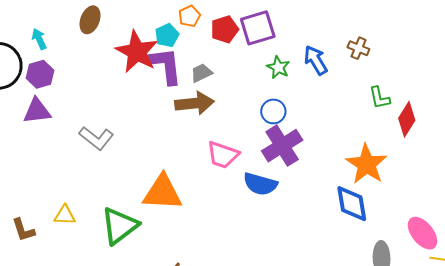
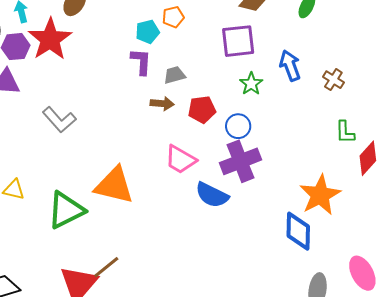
red pentagon: (225, 29) -> (202, 109), moved
red star: (137, 52) -> (50, 39), moved
blue arrow: (316, 60) -> (290, 66), moved
purple L-shape: (166, 66) -> (141, 62), size x0.7
brown arrow: (194, 103) -> (162, 104), size x0.6

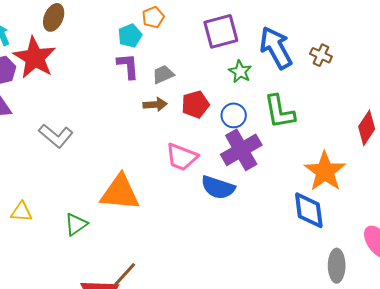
blue arrow: (290, 66) -> (276, 48), size x1.4
green L-shape: (345, 132) -> (280, 112), moved, size x1.5
green triangle: (66, 210) -> (76, 224), size x0.6

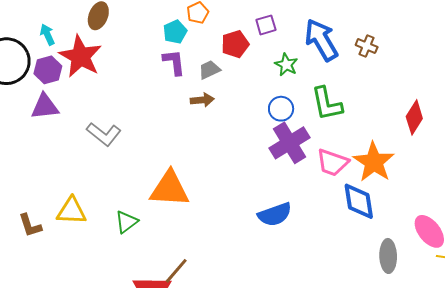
purple square: (221, 31) -> (266, 25), size x0.6
red pentagon: (195, 104) -> (235, 44), moved
pink trapezoid: (182, 157) -> (332, 162), moved
blue semicircle: (218, 187) -> (275, 214), moved, turned -36
yellow triangle: (21, 212) -> (72, 211), size x1.4

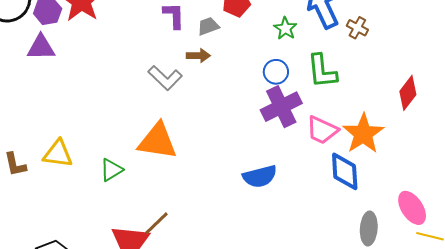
brown cross: (367, 46) -> (357, 28), moved
gray L-shape: (104, 134) -> (165, 78), moved

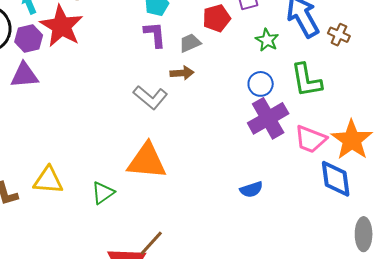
blue semicircle: (260, 176) -> (251, 189), size x0.7

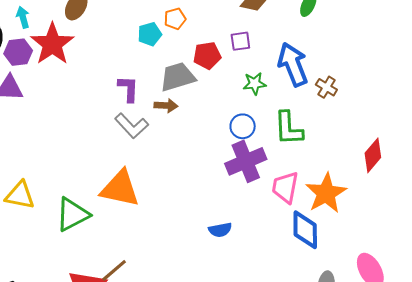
purple L-shape: (155, 35) -> (128, 89), moved
green star: (267, 40) -> (254, 84), turned 30
gray trapezoid: (190, 43) -> (178, 77), size x1.6
pink trapezoid: (310, 139) -> (285, 187), turned 72
green triangle: (103, 193) -> (72, 214), size x1.5

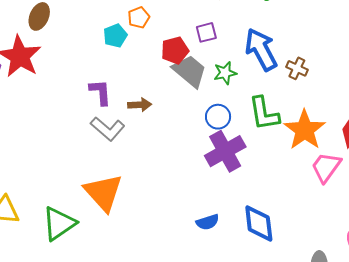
gray trapezoid: (178, 77) -> (190, 71), moved, turned 63
pink trapezoid: (285, 187) -> (326, 167), moved, turned 32
orange triangle: (120, 189) -> (103, 192), turned 42
orange star: (326, 193) -> (305, 130), moved
blue diamond: (305, 230) -> (259, 223), moved

